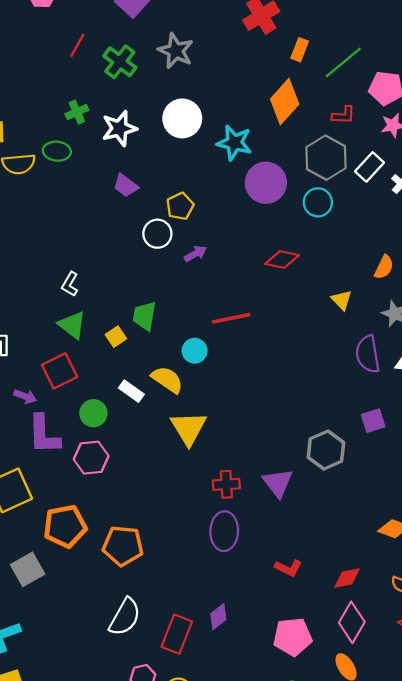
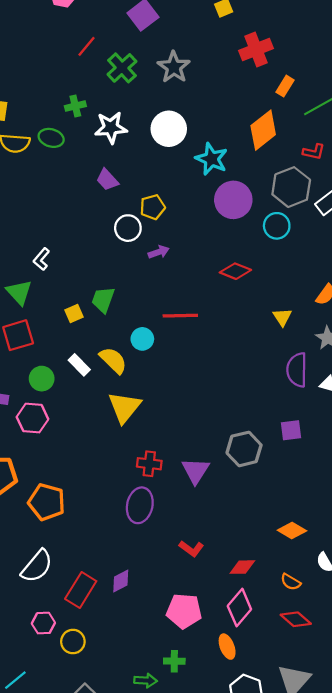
green triangle: (72, 325) -> (19, 292), moved

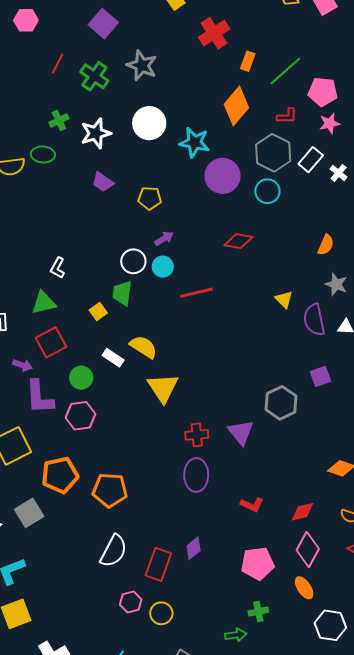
yellow pentagon: (153, 207) -> (150, 198), turned 30
white circle: (128, 228) -> (133, 261), moved
green triangle: (19, 292) -> (44, 303), turned -48
yellow triangle: (282, 317) -> (284, 299), moved
cyan circle: (142, 339) -> (163, 267), moved

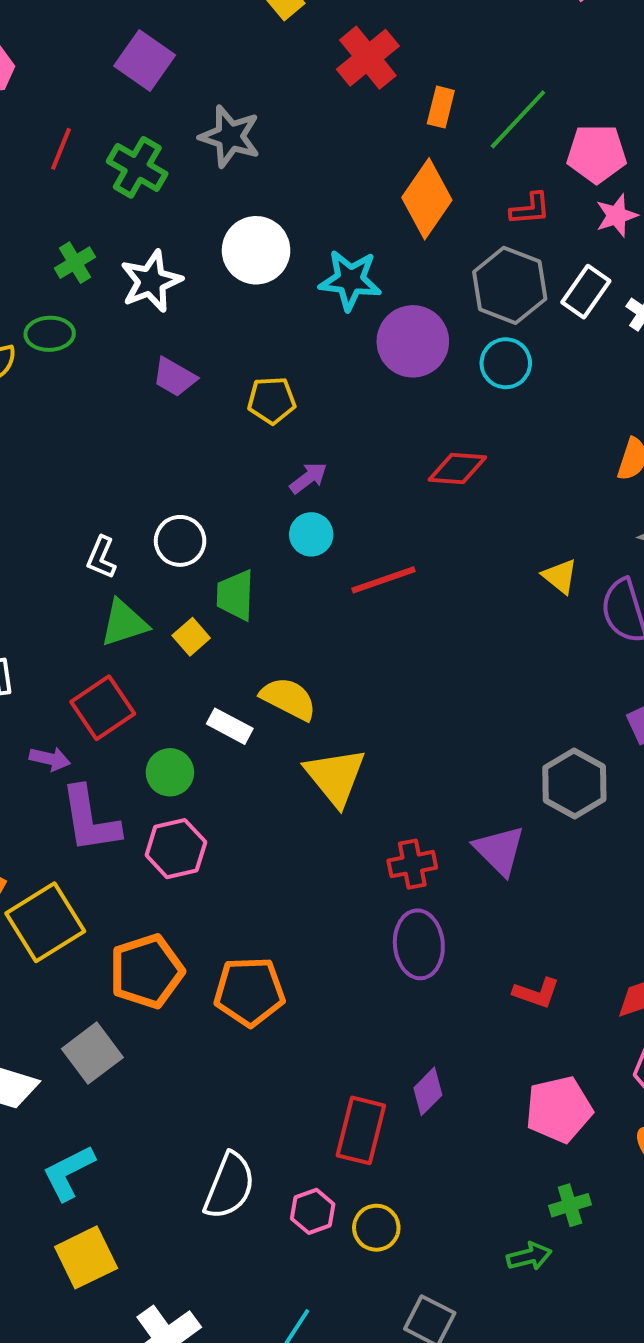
white circle: (133, 261) -> (180, 541), moved
green triangle: (44, 303) -> (124, 623), moved
white semicircle: (114, 551) -> (229, 1186), moved

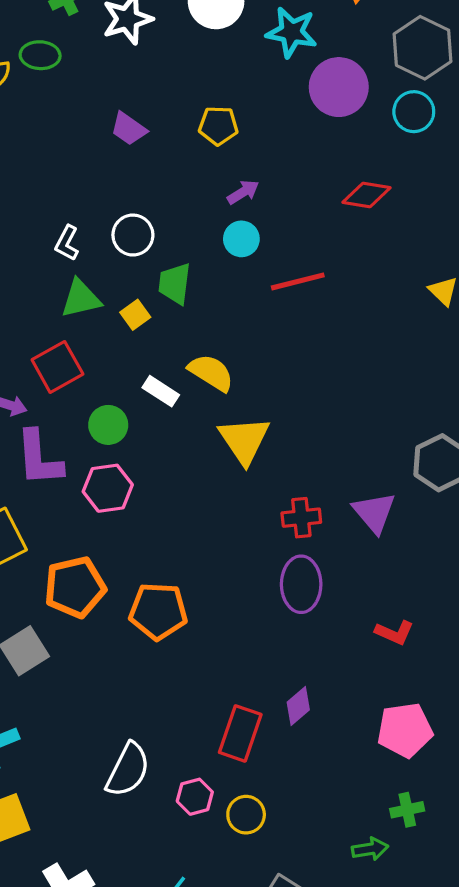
purple trapezoid: (174, 377) -> (129, 129), moved

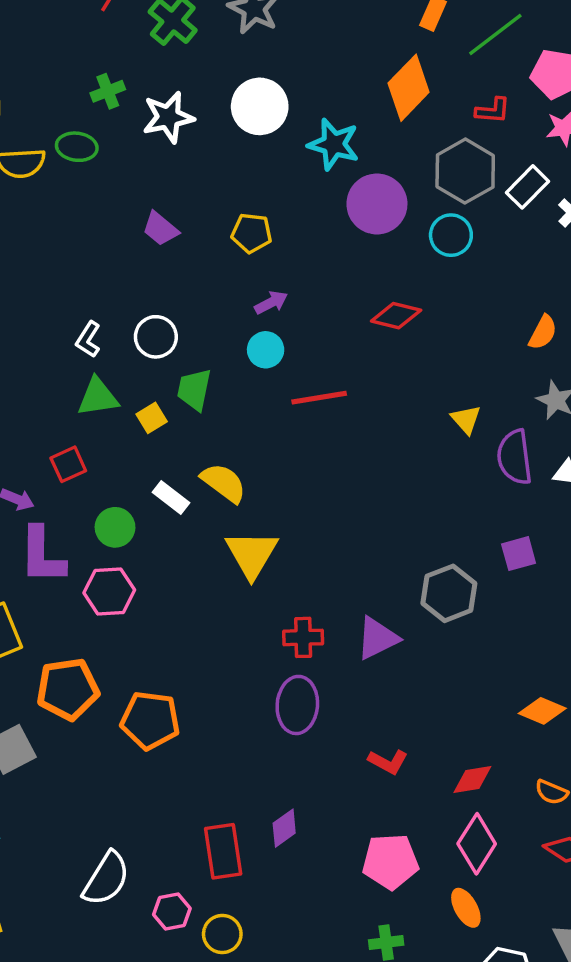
red square: (57, 367) -> (68, 464), size x0.7
purple triangle: (374, 512) -> (377, 638), turned 39
red rectangle: (240, 733) -> (223, 851), turned -32

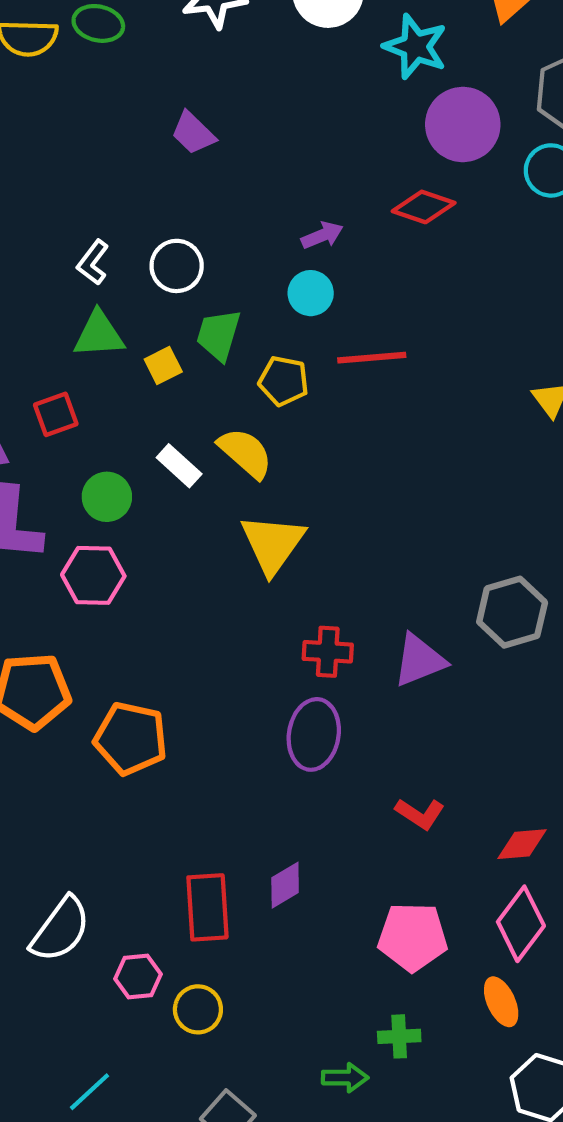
yellow pentagon: (252, 233) -> (284, 381), moved
red diamond: (396, 316) -> (424, 207), moved

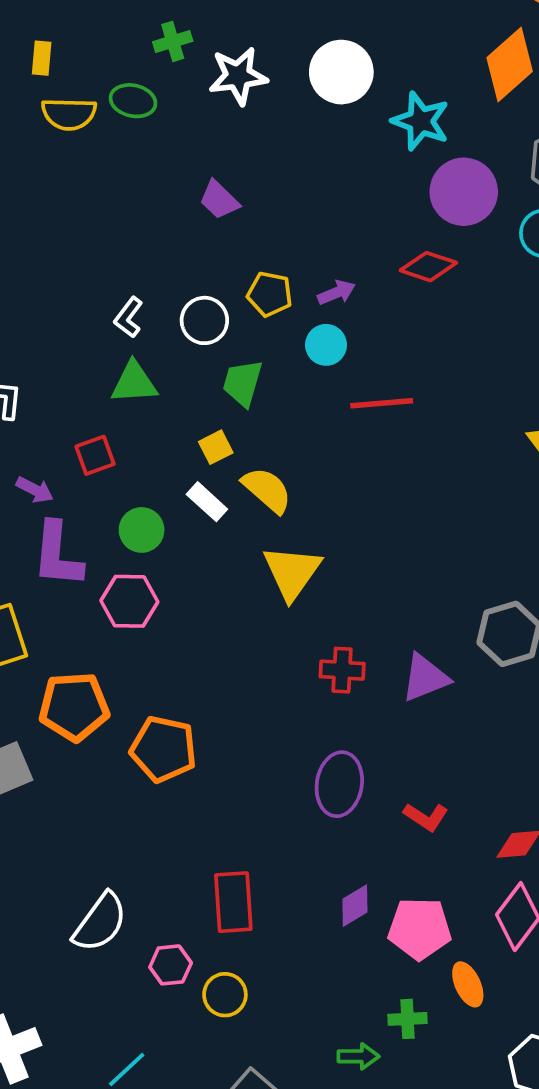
yellow square: (163, 366) -> (216, 447), moved
yellow pentagon: (284, 381) -> (270, 294), moved
purple ellipse: (314, 734) -> (339, 784), moved
purple diamond: (285, 885) -> (355, 906), moved
orange ellipse: (501, 1002) -> (468, 984), moved

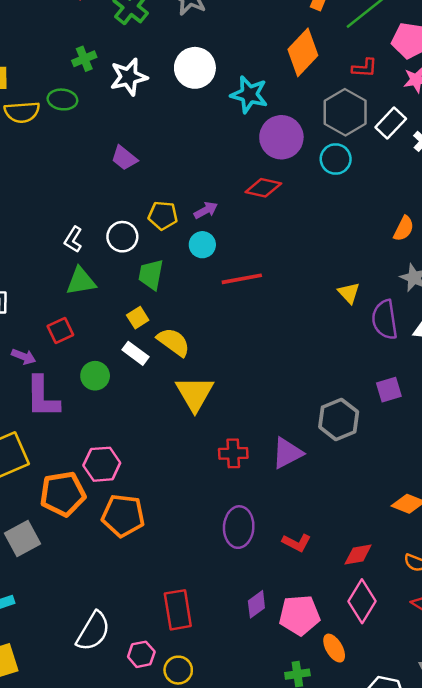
pink hexagon: (129, 601) -> (102, 464), moved

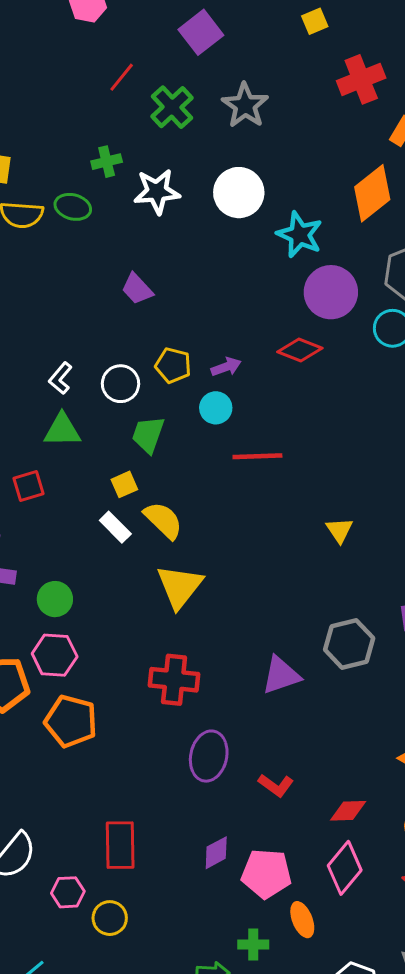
yellow triangle: (349, 293) -> (339, 530), moved
green circle: (95, 376) -> (55, 599), moved
red cross: (233, 453) -> (174, 680), moved, size x1.4

